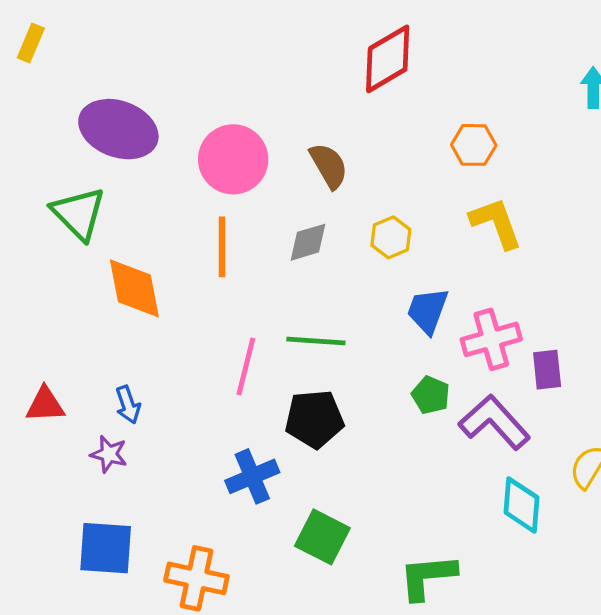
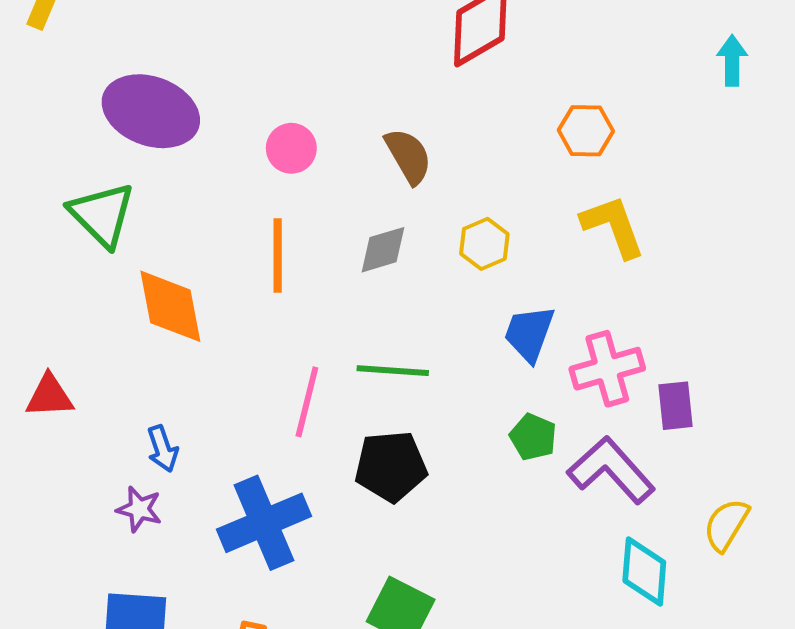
pink circle: (233, 159) -> (291, 148), size x0.6
red triangle: (45, 405) -> (49, 396), moved
blue cross: (252, 476) -> (264, 523), moved, size x1.4

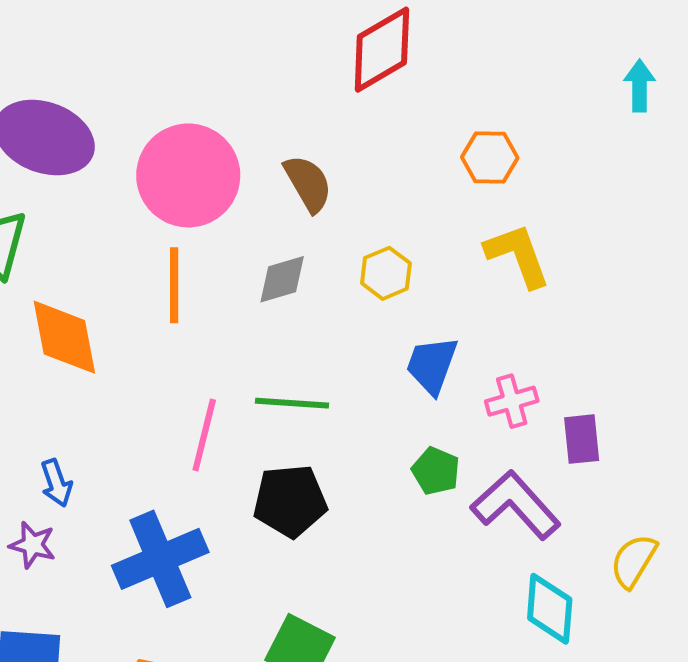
pink circle: (291, 148) -> (188, 175), size x2.0
pink cross: (607, 369) -> (512, 401), size x0.7

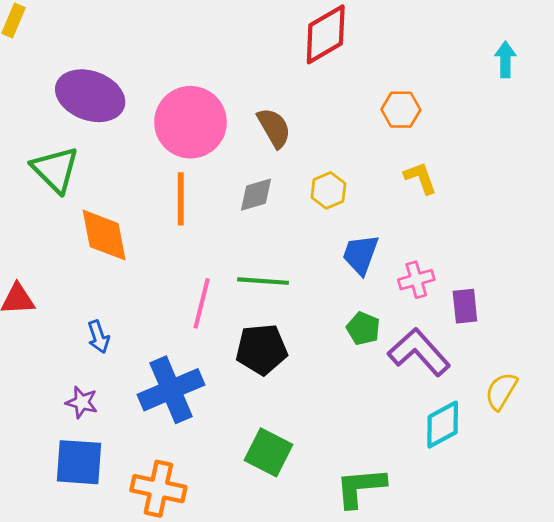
yellow L-shape: (518, 255) -> (420, 178), size x0.7
purple star: (32, 545) -> (82, 402), moved
cyan diamond: (550, 609) -> (443, 425), turned 57

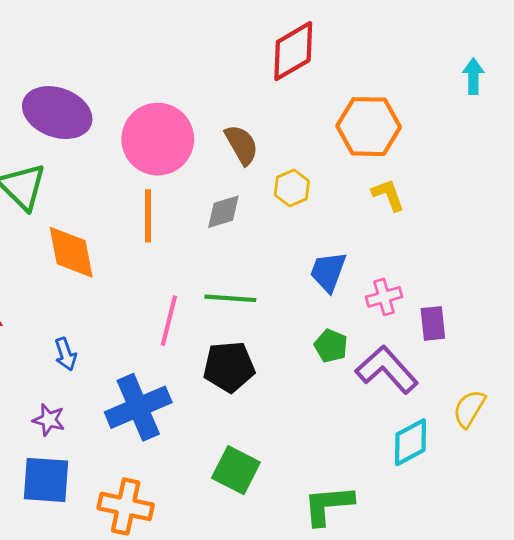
orange hexagon: (401, 110) -> (369, 127), size x1.6
yellow hexagon: (328, 190) -> (292, 188), moved

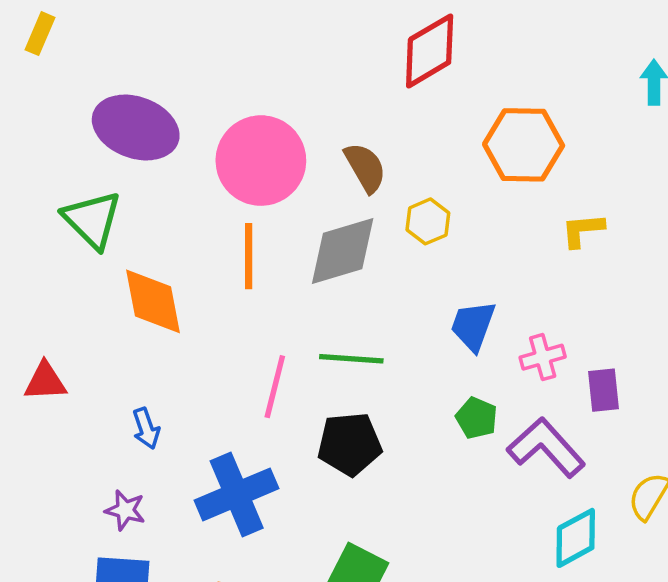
yellow L-shape: (388, 195) -> (583, 230), moved, turned -75
gray diamond: (223, 212) -> (343, 251), size x1.6

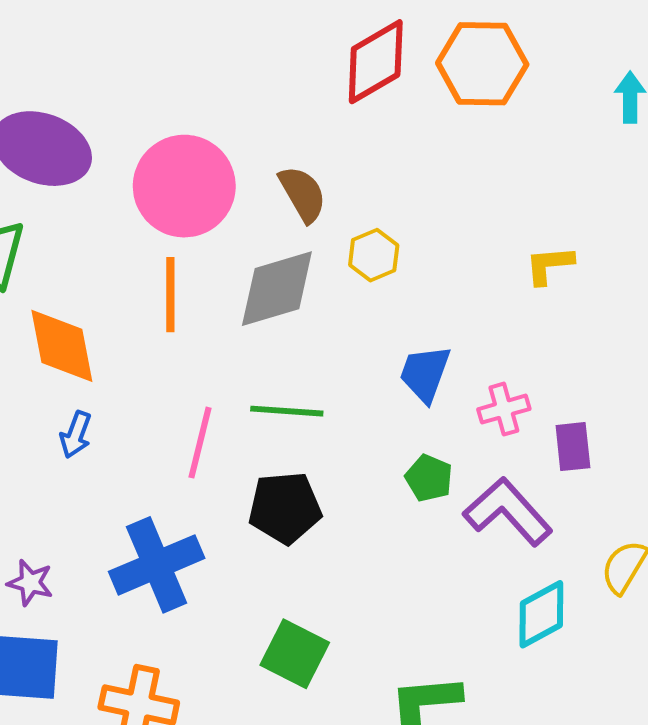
orange hexagon: (524, 145) -> (482, 64), moved
blue arrow: (146, 428) -> (76, 435), moved, turned 39

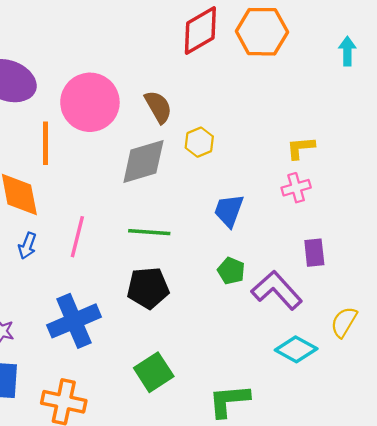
orange line: (170, 295) -> (46, 143), moved
pink cross: (504, 409) -> (296, 188), moved
pink line: (200, 443) -> (77, 237), moved
cyan diamond: (541, 614) -> (296, 349), turned 57
green square: (295, 654) -> (154, 372), turned 30

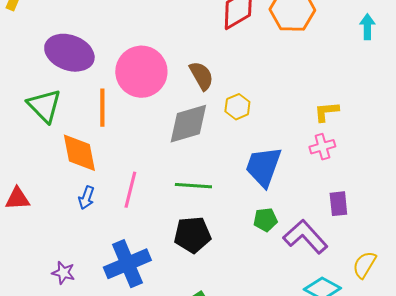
blue trapezoid: (229, 210) -> (263, 167), size x1.4
green pentagon: (231, 271) -> (265, 220), turned -30

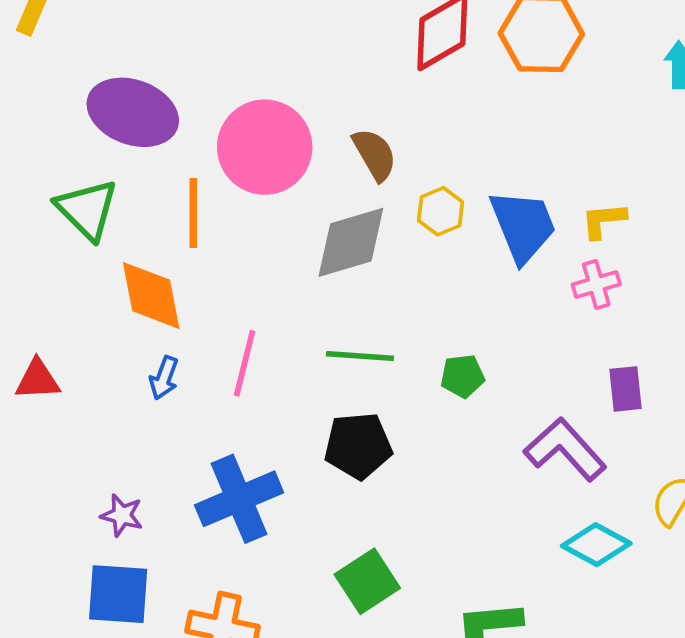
blue trapezoid: (263, 167) -> (523, 226), moved, turned 138
green pentagon: (265, 220) -> (463, 376), moved

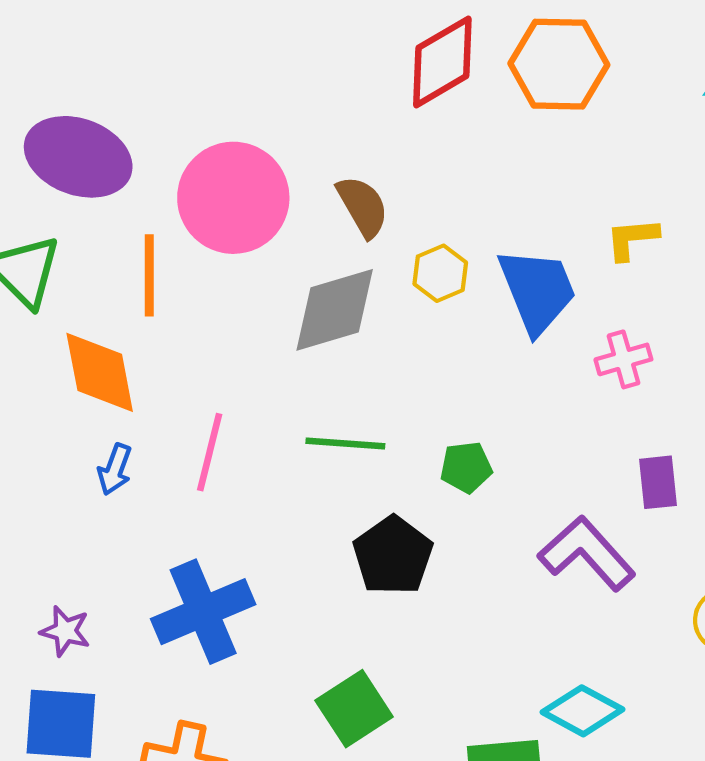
yellow L-shape: (604, 220) -> (632, 239), moved
black pentagon: (358, 446) -> (393, 556), moved, turned -30
cyan diamond: (596, 545) -> (583, 711), moved

